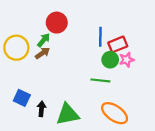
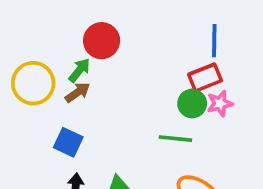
blue line: (100, 37) -> (214, 41), moved
blue square: (22, 98) -> (68, 142), moved

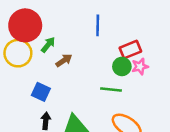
red circle: (102, 41) -> (25, 25), moved, size x1.4
blue line: (214, 41) -> (98, 25), moved
brown arrow: (78, 92) -> (64, 60), moved

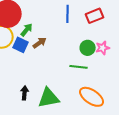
red rectangle: (130, 50) -> (95, 16), moved
blue square: (41, 92) -> (21, 45), moved

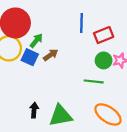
red rectangle: (95, 16) -> (104, 35), moved

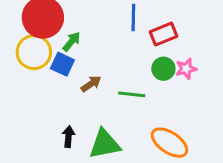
brown arrow: (51, 55) -> (91, 84), moved
green line: (94, 81) -> (132, 94), moved

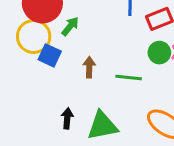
blue square: (62, 64) -> (50, 55), moved
brown arrow: (91, 84) -> (89, 67), turned -54

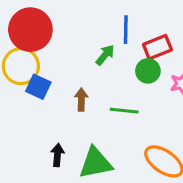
green arrow: (70, 26) -> (105, 55), moved
green circle: (159, 53) -> (148, 71), moved

